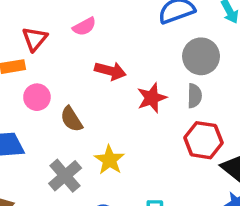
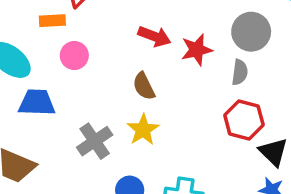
red star: (152, 98) -> (197, 50), moved
brown semicircle: (71, 119) -> (144, 86), moved

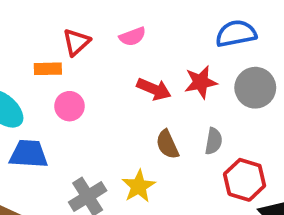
red star: (197, 50) -> (201, 82), moved
gray semicircle: (240, 72) -> (214, 141), moved
brown semicircle: (144, 86) -> (167, 144), moved

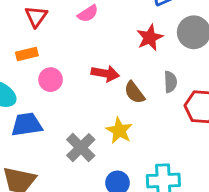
red triangle: (76, 42) -> (36, 16), moved
red arrow: (154, 89) -> (105, 73), moved

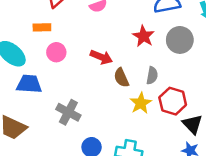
red star: (150, 38) -> (144, 36), turned -30
yellow star: (119, 131) -> (141, 103), moved
gray cross: (81, 148) -> (68, 112), turned -30

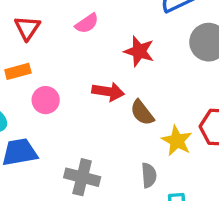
red star: (144, 36) -> (139, 51), moved
gray semicircle: (152, 75) -> (149, 175), moved

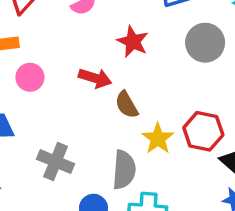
gray semicircle: (149, 175) -> (124, 170), size x1.5

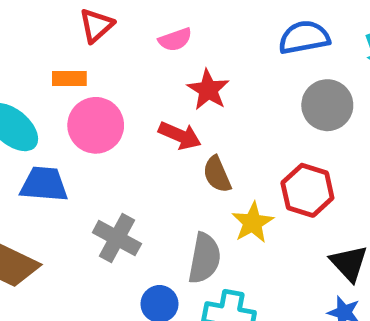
red star: (133, 42) -> (208, 90), moved
pink circle: (30, 77) -> (96, 125), size x1.5
red hexagon: (203, 131) -> (307, 190), moved

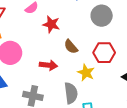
red arrow: (180, 136) -> (48, 65), moved
brown semicircle: (217, 174) -> (71, 47), moved

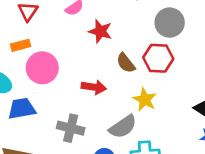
red hexagon: (104, 53) -> (158, 58), moved
gray semicircle: (71, 93) -> (123, 127), turned 60

